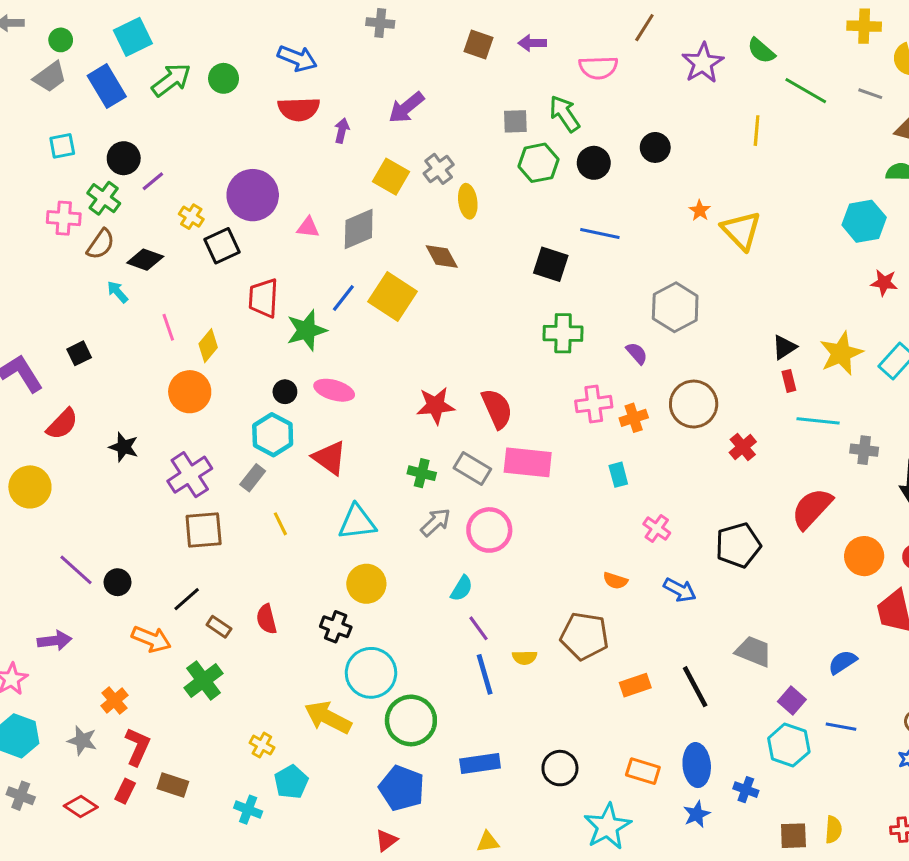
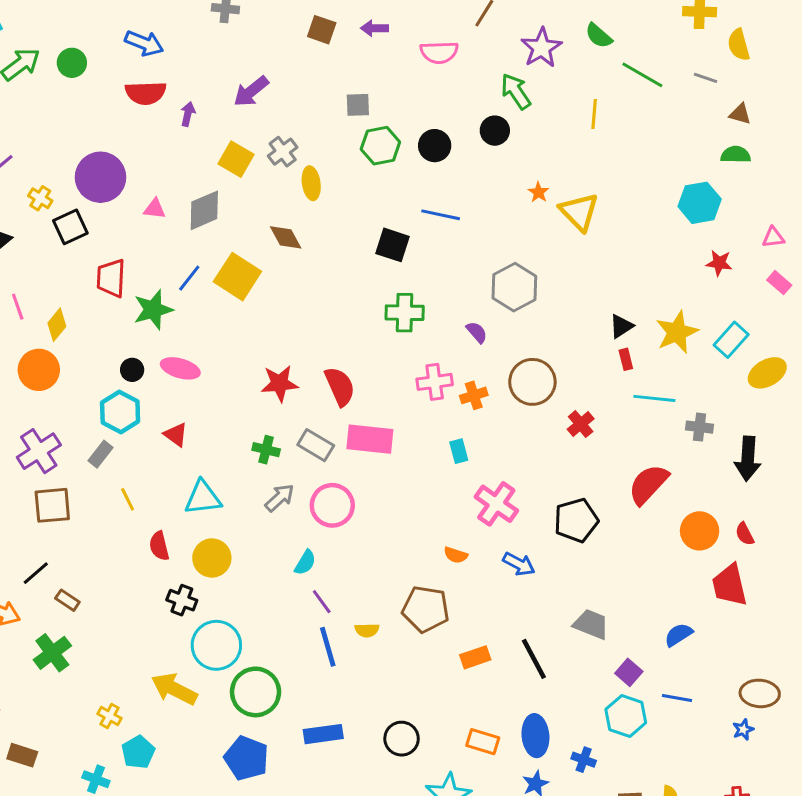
green arrow: (565, 114) -> (516, 91), moved
red triangle: (330, 458) -> (176, 435), size x0.7
pink cross: (657, 528) -> (496, 504), size x1.6
red semicircle: (267, 619) -> (159, 546), moved

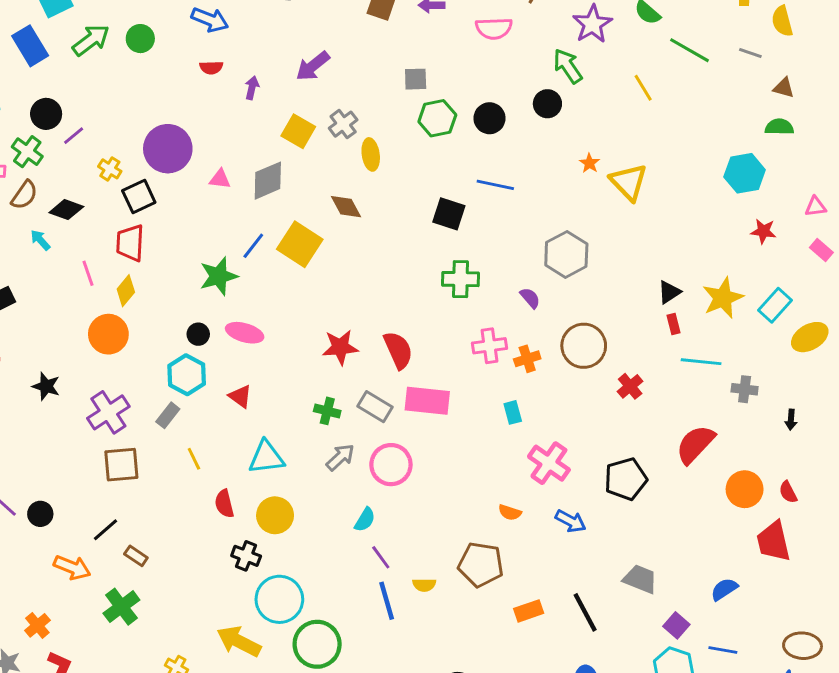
red semicircle: (146, 93) -> (211, 68), size x0.6
yellow line: (594, 114) -> (643, 88), turned -36
red trapezoid: (111, 278) -> (130, 243), moved
black arrow: (748, 459) -> (791, 420), size x0.5

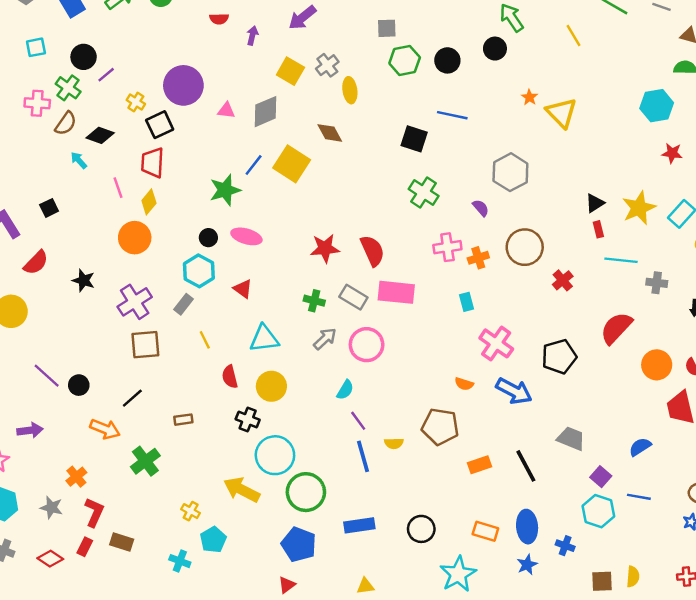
green cross: (461, 279) -> (424, 192), turned 32
blue arrow: (571, 521) -> (514, 391), size x1.4
brown rectangle: (136, 556) -> (183, 420), moved, turned -42

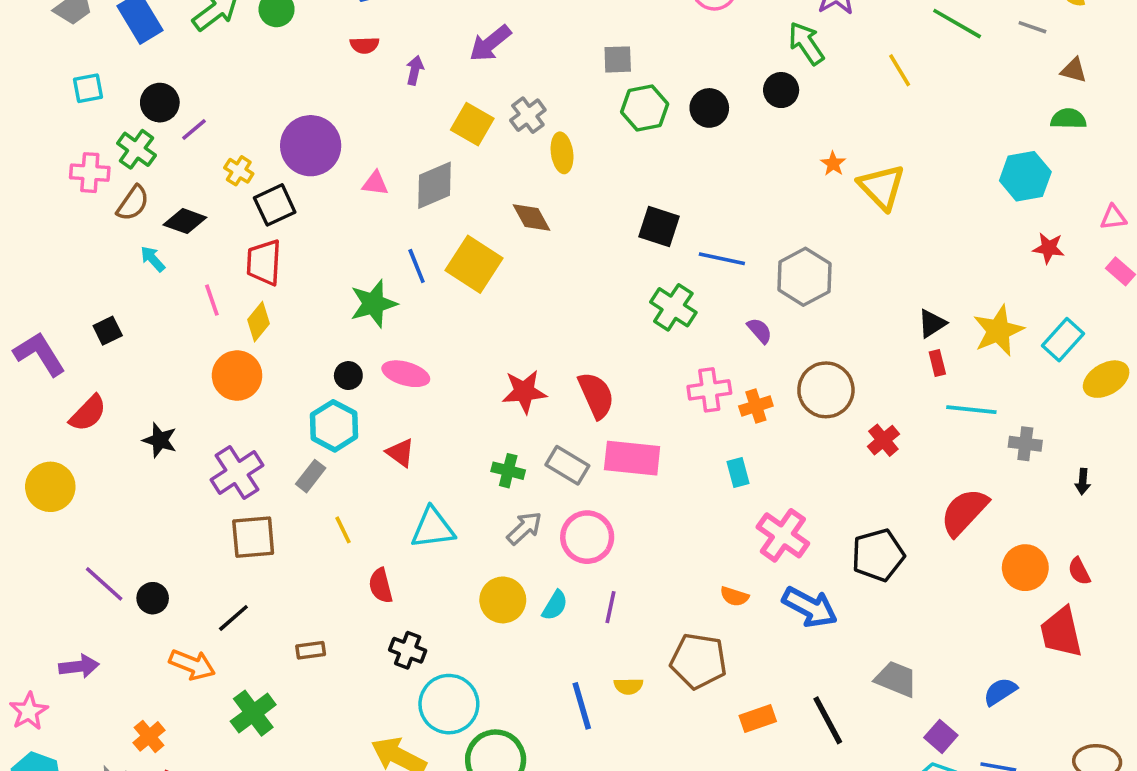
blue line: (452, 115) -> (722, 259), moved
blue line: (254, 165) -> (417, 266), turned -60
yellow circle: (271, 386) -> (503, 600), moved
purple line: (358, 421) -> (610, 607), moved, turned 48

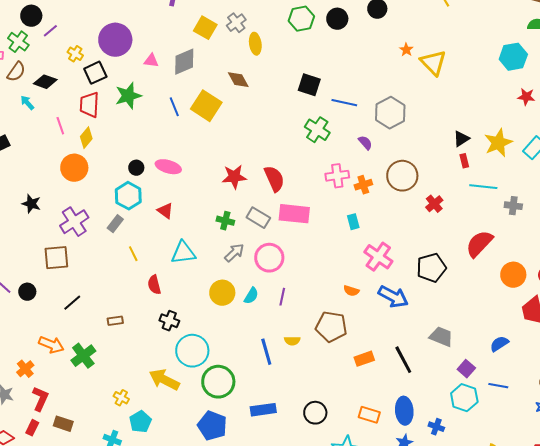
green star: (373, 304) -> (128, 96), moved
brown square: (253, 537) -> (56, 258), moved
orange arrow: (192, 665) -> (51, 345), moved

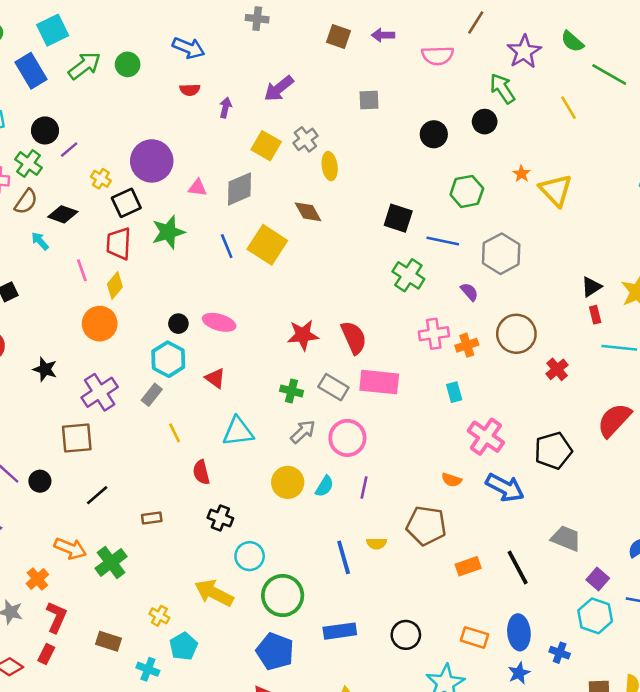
green hexagon: (301, 19) -> (467, 191), moved
cyan circle: (192, 351) -> (250, 556), size x0.7
brown rectangle: (63, 424) -> (109, 641), moved

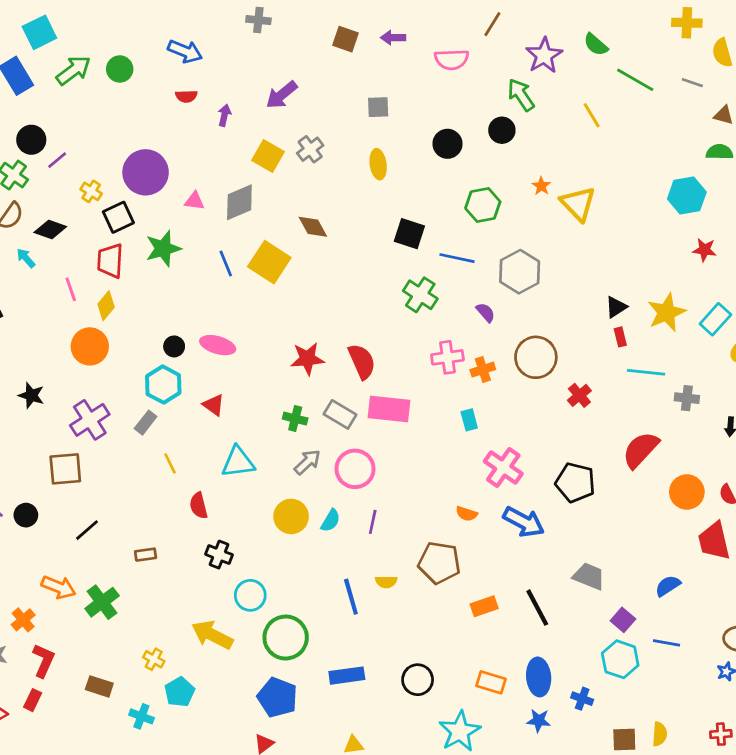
yellow ellipse: (330, 166) -> (378, 164), moved
black pentagon: (553, 451) -> (575, 482), turned 30
blue star: (519, 673) -> (539, 720), turned 30

